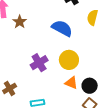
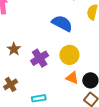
brown star: (20, 22) -> (14, 49), moved

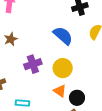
brown star: (14, 49) -> (11, 39), moved

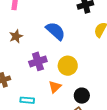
blue semicircle: (63, 36) -> (55, 31), moved
orange triangle: (60, 91) -> (55, 87), moved, turned 40

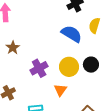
blue semicircle: (55, 31) -> (72, 34), moved
black circle: (82, 96) -> (91, 65), moved

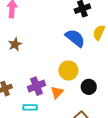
black circle: (91, 65) -> (89, 87), moved
purple cross: (39, 68) -> (36, 86), moved

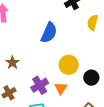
blue semicircle: (75, 38) -> (49, 33), moved, turned 85
brown star: (15, 44) -> (12, 63), moved

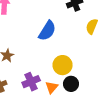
black circle: (91, 78) -> (71, 84), moved

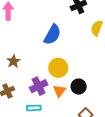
yellow circle: (63, 65) -> (58, 68), moved

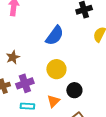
purple cross: (39, 86) -> (25, 83), moved
orange triangle: (59, 91) -> (54, 101), moved

